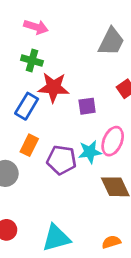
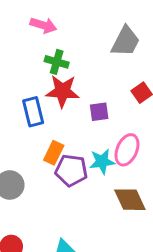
green cross: (32, 60) -> (57, 62), moved
blue rectangle: (27, 106) -> (33, 112), turned -45
orange rectangle: (29, 145) -> (54, 153), moved

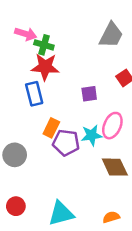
pink arrow: (43, 25) -> (26, 34), moved
green cross: (57, 62) -> (44, 45), moved
red star: (63, 91) -> (45, 67), moved

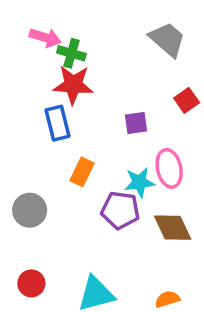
gray trapezoid: (111, 35) -> (167, 39), turned -76
pink ellipse: (112, 126) -> (169, 168), turned -35
purple pentagon: (66, 143) -> (120, 210), moved

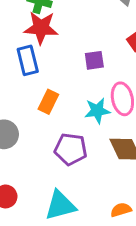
purple pentagon: (120, 210) -> (71, 149), moved

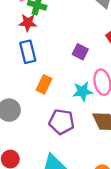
red star: (41, 28) -> (28, 23), moved, size x0.7
purple square: (94, 60) -> (80, 52), turned 35

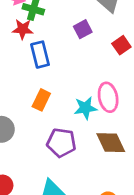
blue rectangle: (28, 52) -> (40, 55), moved
purple square: (80, 52) -> (83, 29), moved, turned 35

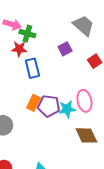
purple pentagon: (61, 143) -> (49, 106), moved

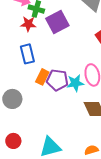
purple square: (65, 49) -> (57, 22), moved, size x1.6
blue rectangle: (32, 68) -> (27, 54), moved

